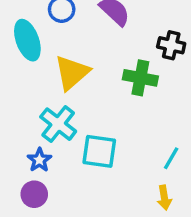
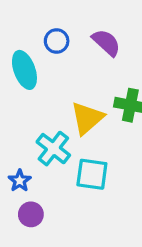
yellow triangle: (72, 73) -> (87, 118), moved
blue star: (39, 160) -> (20, 181), moved

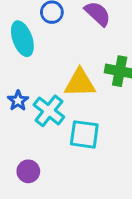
yellow triangle: (87, 118) -> (80, 83), turned 40
blue star: (20, 181) -> (18, 101), moved

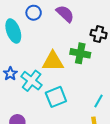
cyan square: (84, 134) -> (56, 97), turned -30

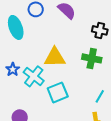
green cross: (80, 53) -> (92, 58), moved

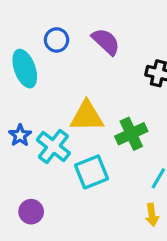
green cross: (92, 58) -> (131, 134), moved, turned -36

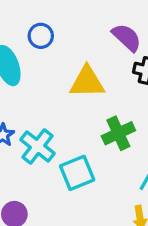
purple semicircle: (106, 42) -> (127, 37), moved
yellow triangle: (87, 116) -> (87, 82), moved

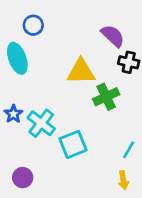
blue circle: (41, 36) -> (33, 25), moved
green cross: (118, 133) -> (106, 97), moved

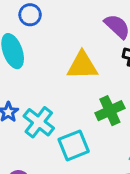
green cross: (106, 97) -> (110, 111), moved

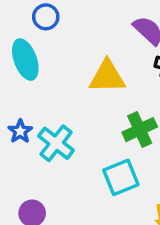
cyan square: (74, 145) -> (121, 177), moved

